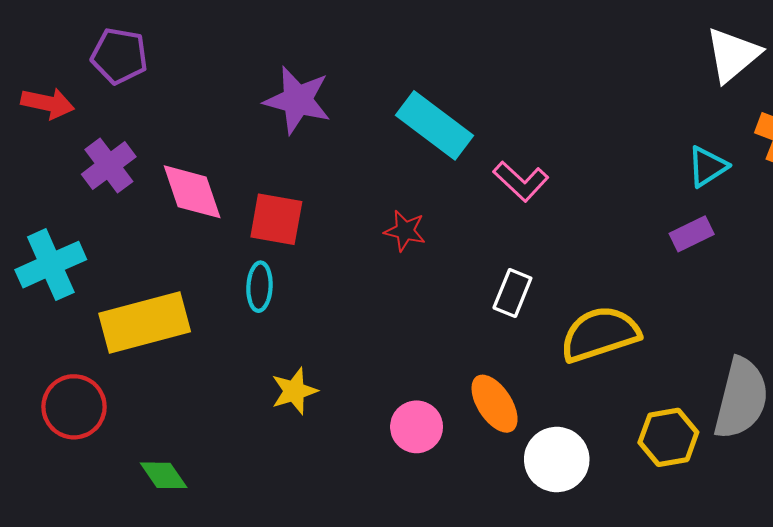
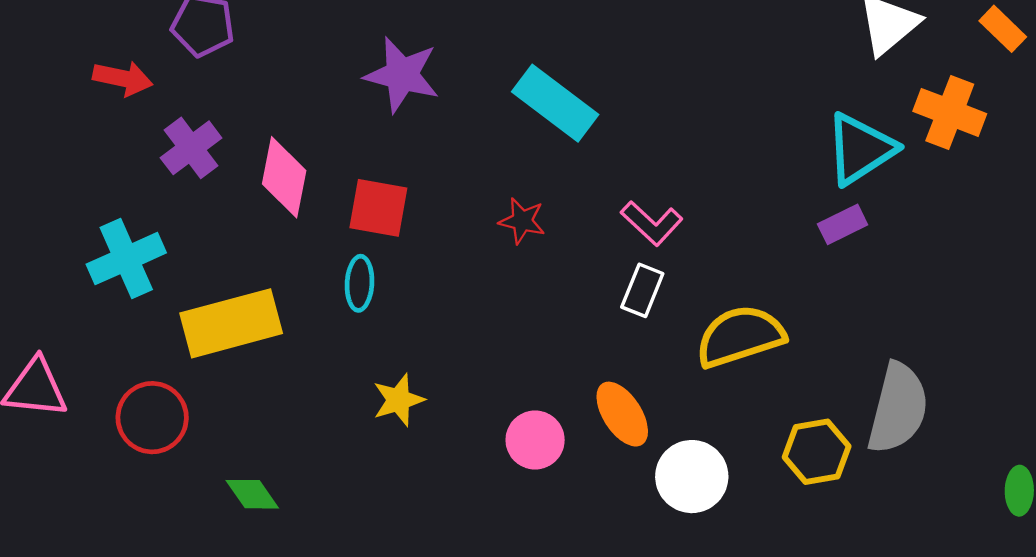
cyan triangle: (707, 167) -> (860, 149), size x1.6
pink L-shape: (521, 181) -> (652, 223), moved
pink diamond: (192, 192) -> (284, 177), turned 30

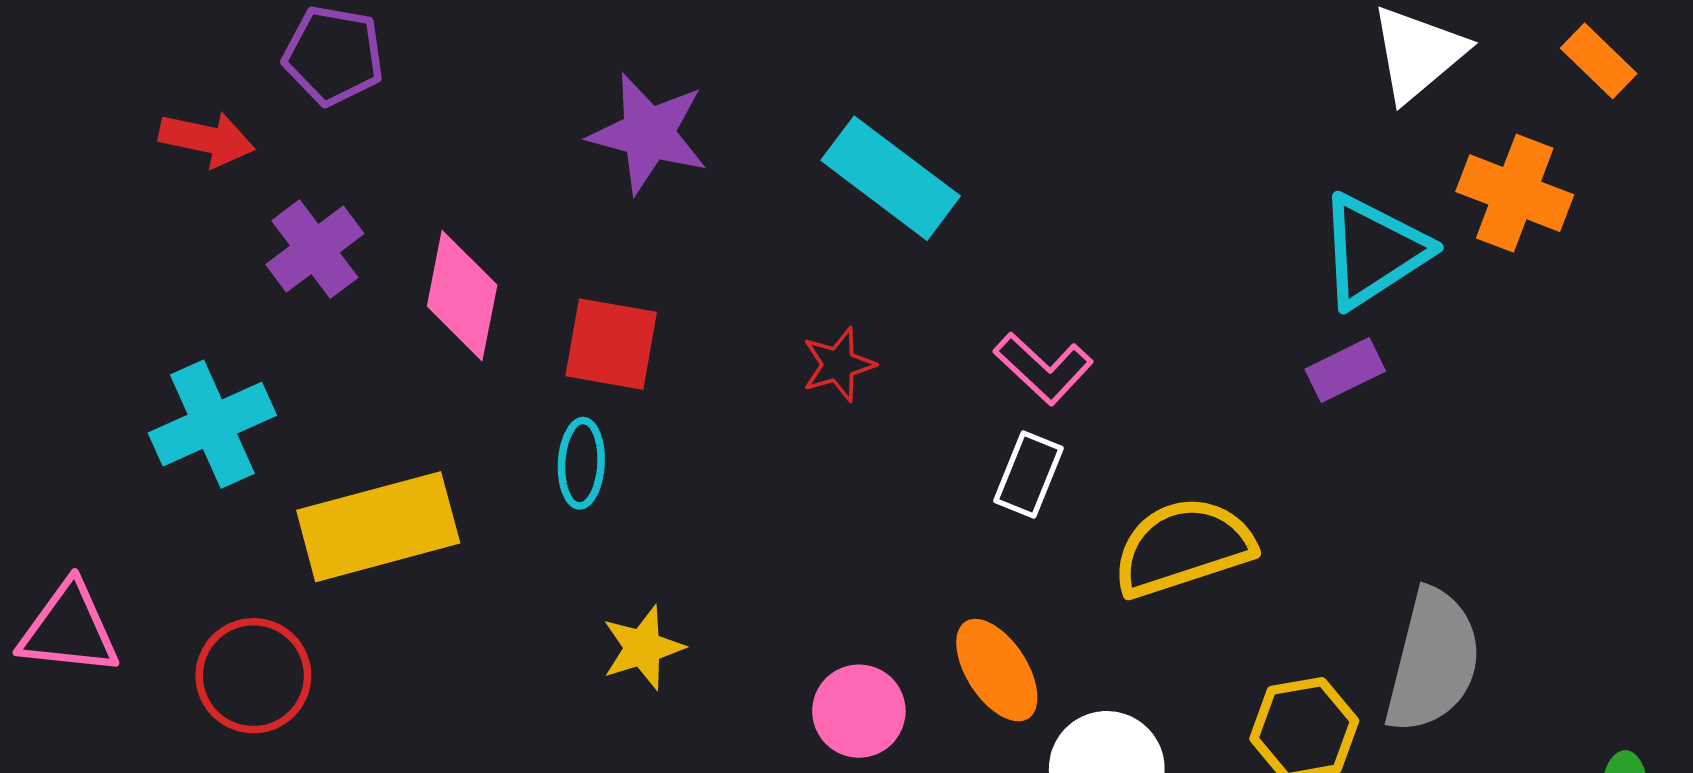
red star: (522, 221) -> (838, 365), turned -30

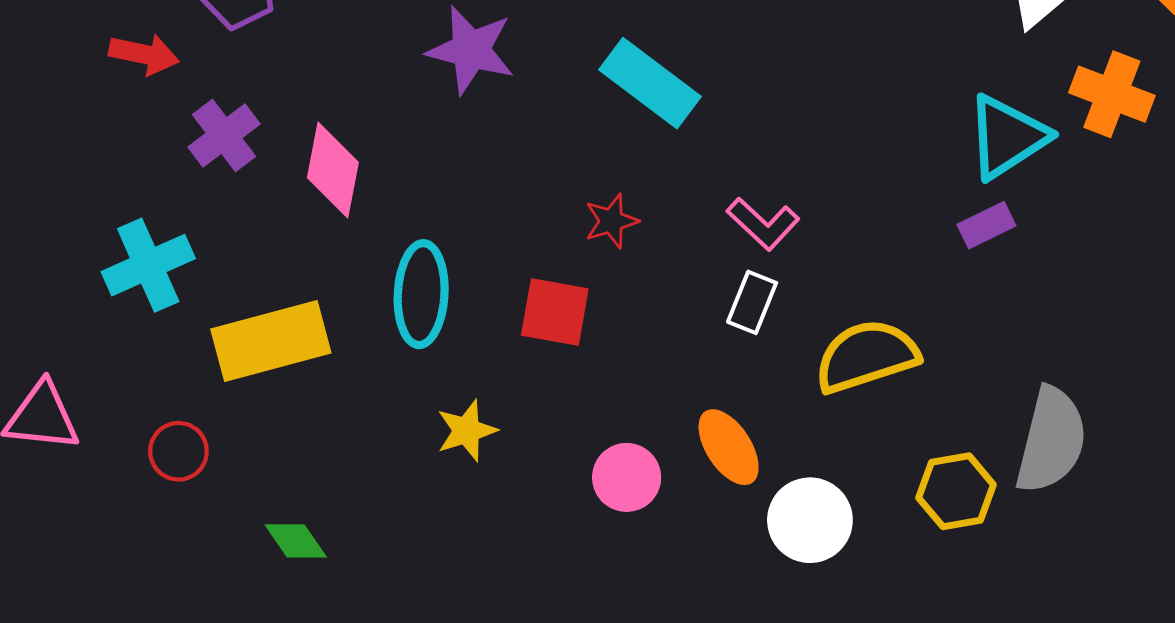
red square: (611, 344) -> (555, 312), moved
cyan ellipse: (581, 463) -> (421, 294), size x1.6
red circle: (253, 676) -> (178, 451), size x0.7

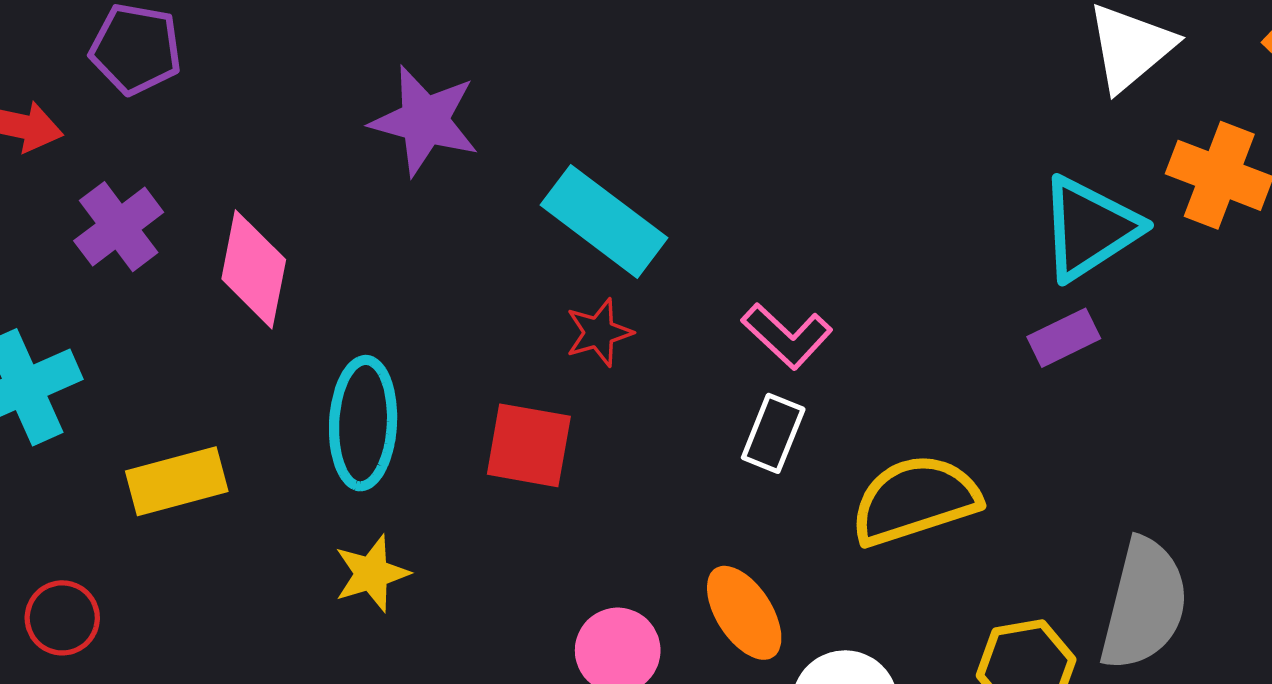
cyan rectangle: (650, 83) -> (604, 221), moved
yellow rectangle: (271, 341) -> (177, 481), size x0.7
yellow star: (467, 431) -> (372, 574), moved

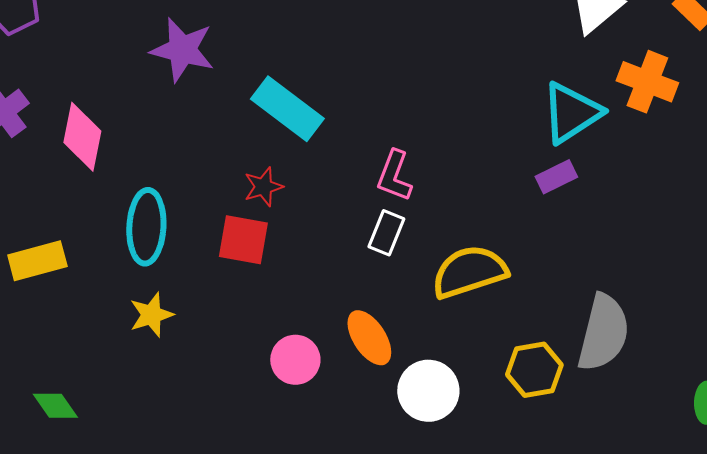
red star: (599, 333) -> (263, 187), moved
pink L-shape: (787, 336) -> (394, 176), turned 68

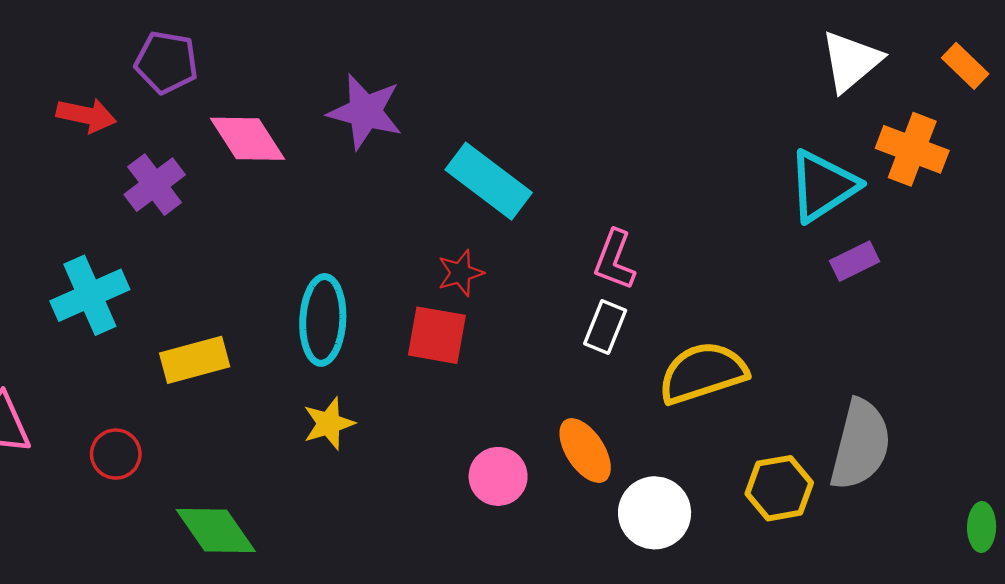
pink diamond: (82, 137) -> (248, 139), moved, turned -44
purple rectangle: (556, 177) -> (855, 261), moved
green diamond: (55, 406) -> (216, 531), size x1.5

